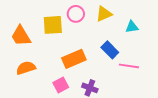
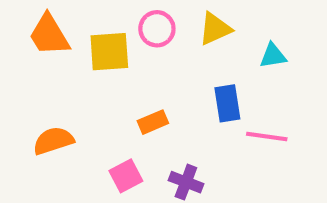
orange trapezoid: (21, 36) -> (49, 35), moved
blue rectangle: (110, 50) -> (227, 103), turned 36
orange rectangle: (74, 59) -> (153, 122), size x0.6

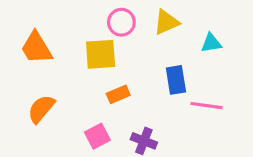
orange trapezoid: (49, 35) -> (36, 48), moved
yellow square: (109, 52) -> (101, 54), moved
orange semicircle: (53, 141) -> (41, 109), turned -32

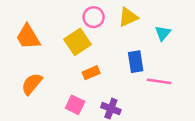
cyan triangle: (211, 43) -> (163, 33), turned -42
yellow square: (101, 54) -> (78, 42), turned -30
pink square: (97, 136) -> (75, 105), turned -36

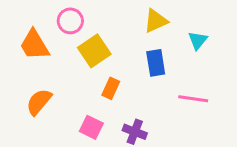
pink circle: (94, 17) -> (70, 21), moved
blue rectangle: (136, 62) -> (156, 63), moved
orange rectangle: (91, 73) -> (111, 88), turned -42

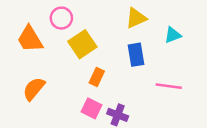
cyan triangle: (198, 40) -> (173, 35), turned 30
pink square: (91, 127) -> (91, 108), moved

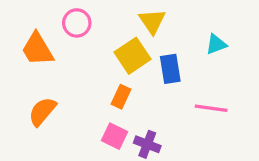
yellow triangle: (136, 18) -> (152, 21), moved, turned -40
yellow square: (82, 44) -> (133, 56), moved

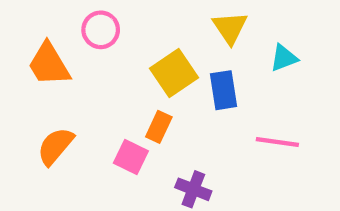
yellow triangle: (152, 21) -> (230, 28), moved
pink square: (114, 136) -> (131, 157), moved

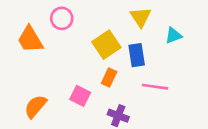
orange rectangle: (159, 127) -> (109, 78), moved
pink line: (277, 142) -> (155, 87), moved
orange semicircle: (55, 146) -> (35, 106), moved

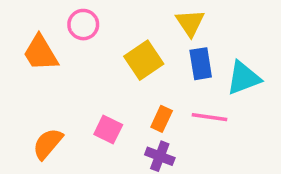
cyan triangle: (173, 35) -> (243, 78), moved, size x1.5
blue rectangle: (137, 55) -> (201, 64), moved
orange rectangle: (109, 78) -> (162, 119), moved

